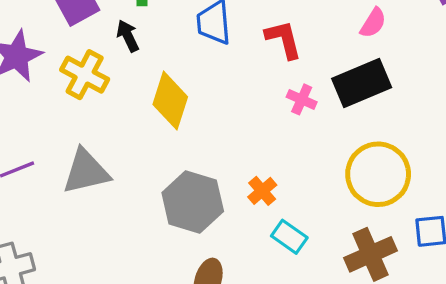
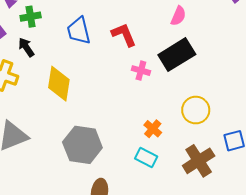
yellow circle: (378, 174) -> (196, 110), size x0.7
orange cross: (262, 191) -> (153, 129), moved

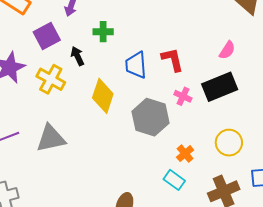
green cross: (31, 17) -> (103, 32), moved
blue trapezoid: (79, 31) -> (136, 65), moved
gray hexagon: (82, 145) -> (150, 117), moved

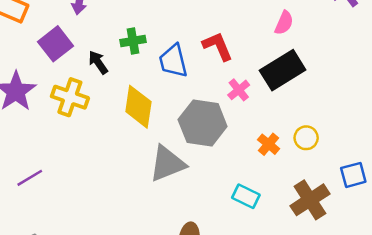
green cross: (103, 32) -> (133, 41), moved
pink cross: (183, 96) -> (239, 90), turned 36
gray triangle: (51, 138) -> (167, 164), moved
yellow circle: (229, 143) -> (306, 138), size x0.7
orange cross: (185, 154) -> (269, 144), moved

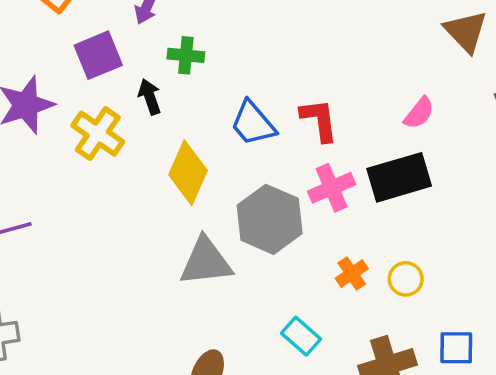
green cross: (133, 41) -> (186, 55), moved
blue trapezoid: (173, 61) -> (253, 123), turned -42
pink cross: (239, 90) -> (332, 188), size x1.4

